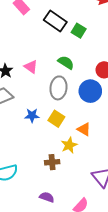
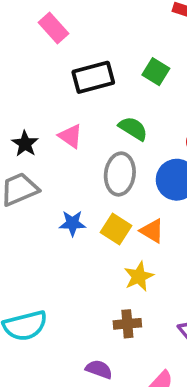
black rectangle: (55, 21) -> (93, 77), moved, turned -50
orange triangle: (84, 129) -> (152, 231), moved
brown cross: (52, 162) -> (127, 324), moved

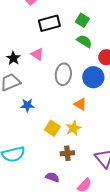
green semicircle: (133, 129) -> (84, 41), moved
blue star: (72, 223) -> (27, 105), moved
yellow square: (116, 229) -> (52, 128), moved

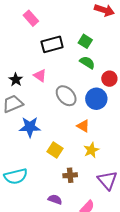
gray ellipse: (63, 74) -> (66, 96), turned -50
blue star: (27, 105) -> (30, 127), size x1.5
yellow star: (73, 128) -> (91, 150), moved

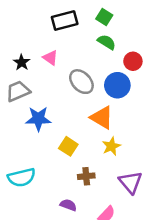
orange triangle: (83, 126) -> (102, 118), size x1.5

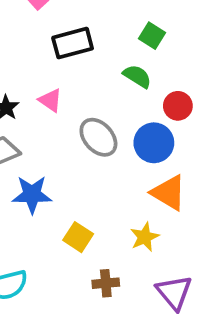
green square: (104, 17) -> (152, 36), moved
orange triangle: (102, 118) -> (169, 193), moved

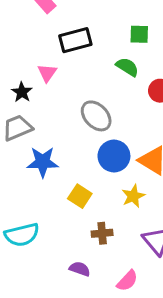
green square: (152, 36) -> (139, 34), turned -30
pink triangle: (50, 100) -> (47, 73), moved, turned 30
blue circle: (154, 143) -> (114, 156), moved

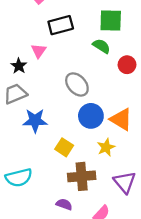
green square: (139, 34) -> (111, 20), size x1.5
brown cross: (102, 233) -> (82, 176), size x1.6

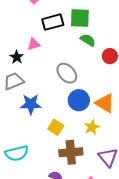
green square: (111, 20) -> (80, 18), moved
pink triangle: (39, 51) -> (34, 44), turned 40

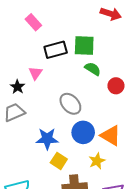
pink triangle: (34, 44) -> (35, 73), turned -40
blue star: (31, 104) -> (47, 139), moved

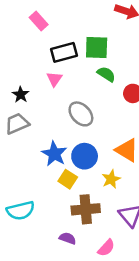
pink triangle: (35, 73) -> (54, 79), moved
blue circle: (83, 132) -> (85, 156), moved
blue star: (47, 139) -> (54, 154), turned 30

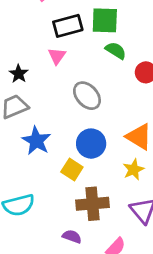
blue star: (54, 154) -> (36, 141), moved
yellow star: (111, 179) -> (134, 170), moved

